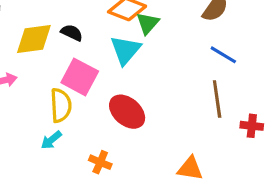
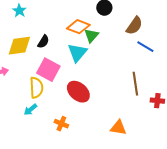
black semicircle: (72, 33) -> (43, 42), turned 96
blue line: (223, 55) -> (145, 47), moved

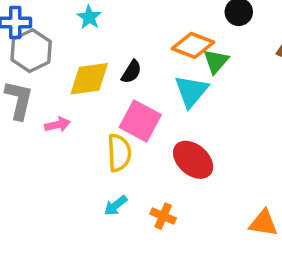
cyan arrow: (30, 110) -> (116, 206), moved

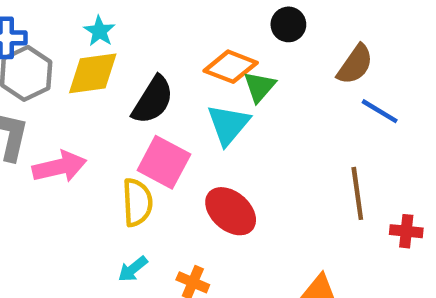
black semicircle: (131, 72) -> (153, 100), size x1.6
yellow diamond: (89, 79) -> (93, 73), moved
pink arrow: (58, 125) -> (59, 167), size x1.6

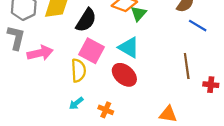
cyan triangle: (228, 125) -> (129, 47), moved, turned -40

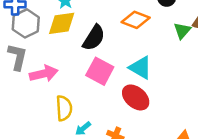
green triangle: (139, 14) -> (182, 31), moved
yellow semicircle: (78, 70) -> (64, 108), moved

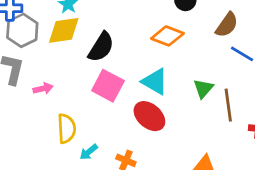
orange diamond: (136, 20) -> (167, 36), moved
green triangle: (182, 31) -> (203, 88), moved
pink arrow: (44, 74) -> (43, 88), size x0.6

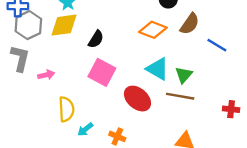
brown semicircle: (227, 25) -> (190, 24), moved
black semicircle: (101, 47) -> (96, 39), size x0.7
cyan triangle: (155, 82) -> (158, 69), moved
brown line: (228, 105) -> (180, 96), moved, turned -72

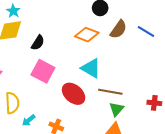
blue line: (217, 45) -> (146, 31), moved
green triangle: (184, 75) -> (116, 109), moved

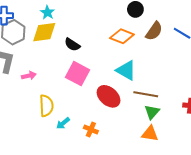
black semicircle: (38, 43) -> (72, 45), turned 91

